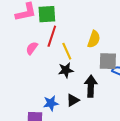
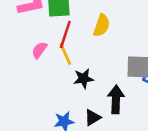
yellow semicircle: (94, 39) -> (102, 25), moved
yellow line: (67, 51) -> (65, 54), moved

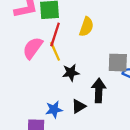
pink semicircle: (39, 50) -> (33, 48), size x1.5

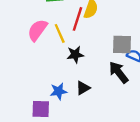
red line: (55, 35) -> (77, 19), moved
black arrow: (99, 91) -> (119, 72), moved, turned -40

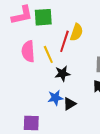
pink semicircle: (37, 30) -> (28, 51), turned -40
blue star: (59, 91) -> (55, 98), moved

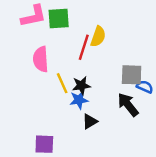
yellow line: (48, 54) -> (62, 83), moved
blue star: (55, 98) -> (79, 100), moved

